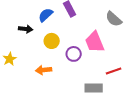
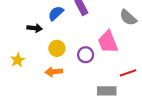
yellow circle: (52, 41) -> (57, 48), moved

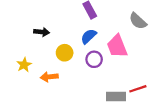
blue semicircle: (56, 13) -> (89, 36), moved
orange arrow: (54, 72) -> (49, 77), moved
red line: (128, 73) -> (138, 89), moved

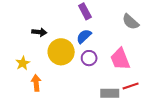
pink trapezoid: (117, 46) -> (120, 59), moved
yellow circle: (65, 53) -> (61, 52), size x1.6
orange arrow: (49, 77) -> (36, 83), moved, turned 91

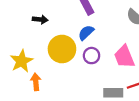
black arrow: (39, 32) -> (40, 19), moved
yellow star: (23, 63) -> (21, 61), size x1.5

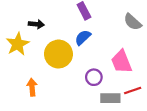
purple circle: (91, 56) -> (94, 77), moved
yellow star: (21, 61) -> (18, 44), moved

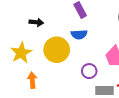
blue semicircle: (83, 37) -> (79, 34), turned -140
yellow star: (18, 44) -> (21, 53), moved

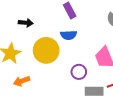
orange arrow: (32, 80) -> (22, 81), turned -105

